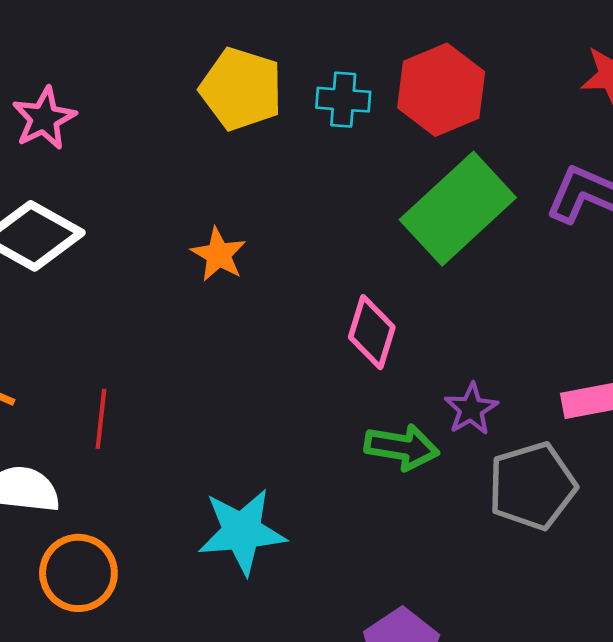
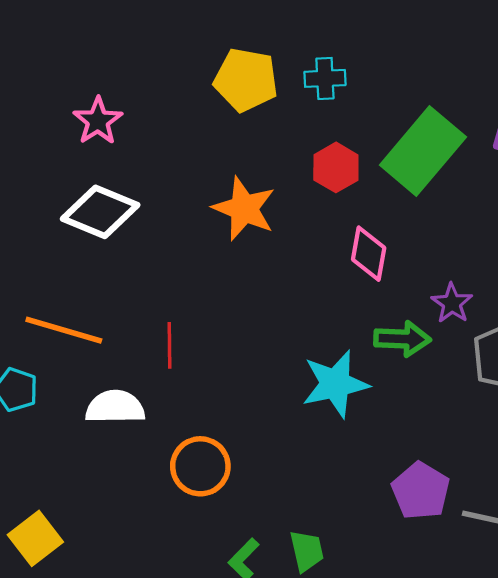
red hexagon: (441, 90) -> (336, 167), moved, size x0.7
orange star: (219, 254) -> (244, 209), size x1.5
cyan star: (242, 532) -> (335, 384), moved
orange circle: (78, 573) -> (200, 466), moved

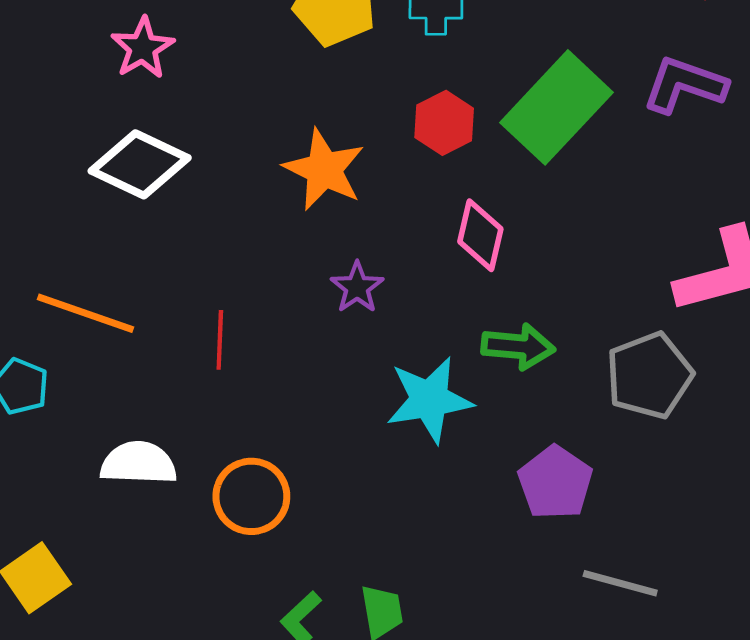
purple star: (452, 303) -> (357, 287), moved
white semicircle: (115, 407) -> (138, 463), moved
purple pentagon: (421, 491) -> (555, 483), moved

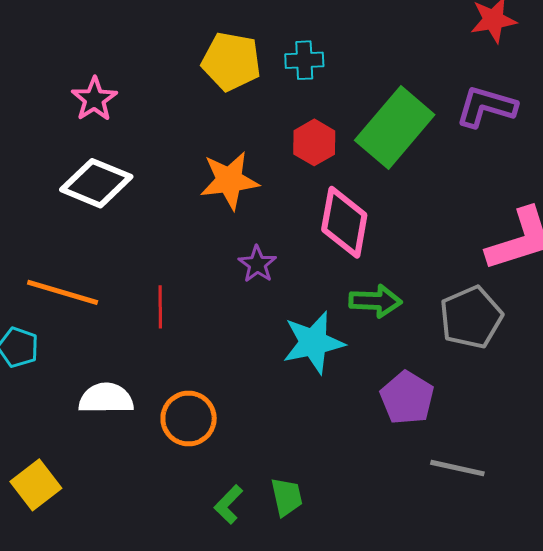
orange star: (324, 170) -> (229, 180), turned -30
pink diamond: (480, 235) -> (344, 222), size x1.4

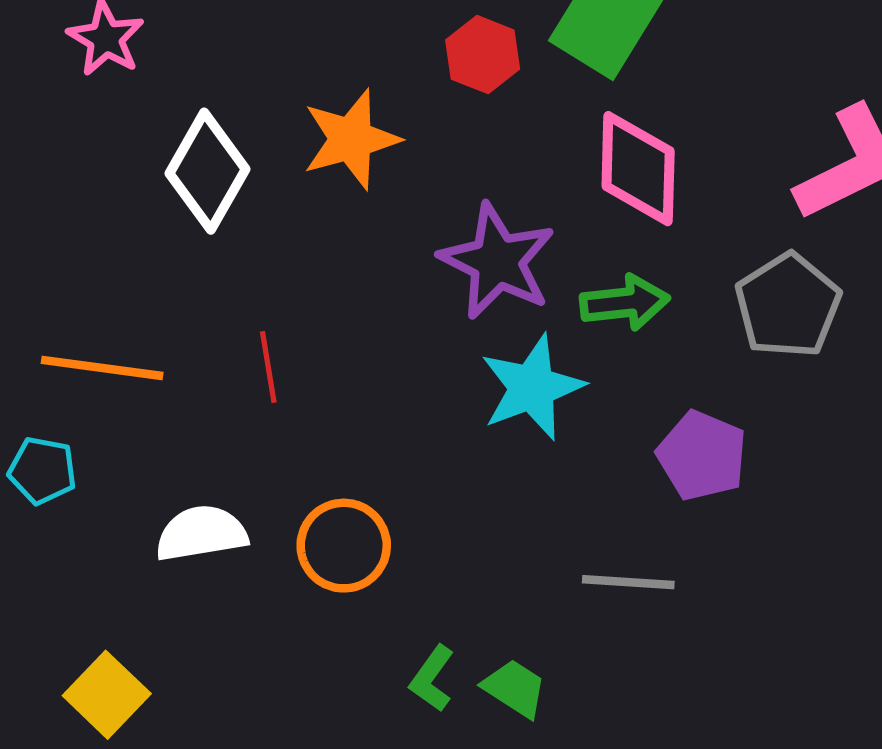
white diamond: (96, 183) -> (208, 171), moved, turned -74
pink diamond: (344, 222) -> (638, 169), moved
purple star: (257, 264) -> (497, 261), moved, size x1.8
gray line: (457, 468) -> (628, 582), moved
green trapezoid: (287, 497) -> (515, 688), moved, turned -36

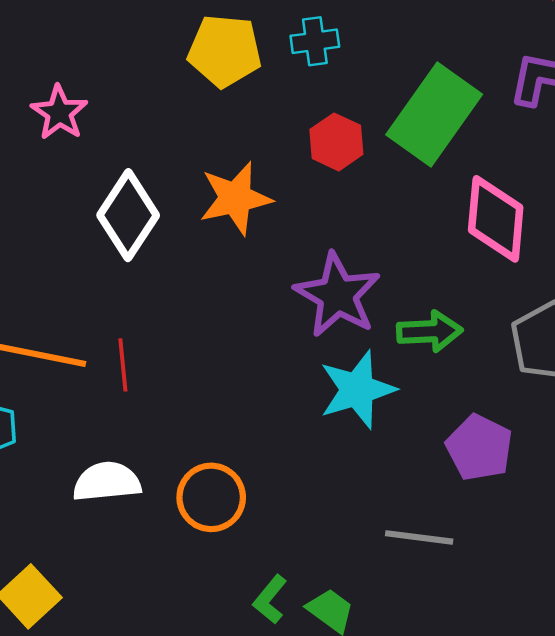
pink diamond: (638, 169) -> (496, 219), moved
red line: (268, 367) -> (123, 365), moved

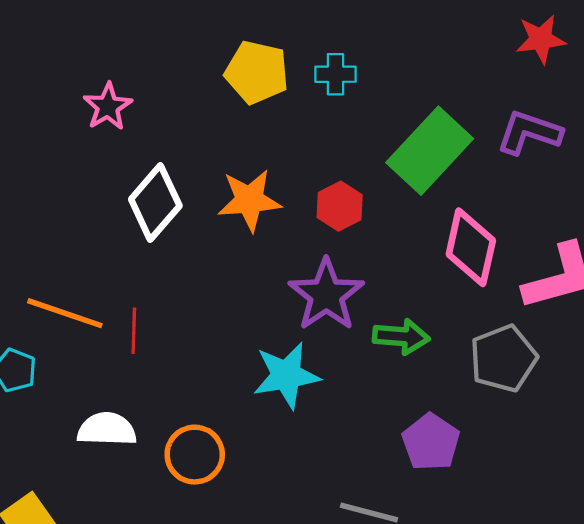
red hexagon: (336, 142) -> (340, 206), moved
cyan star: (357, 390) -> (286, 375), moved

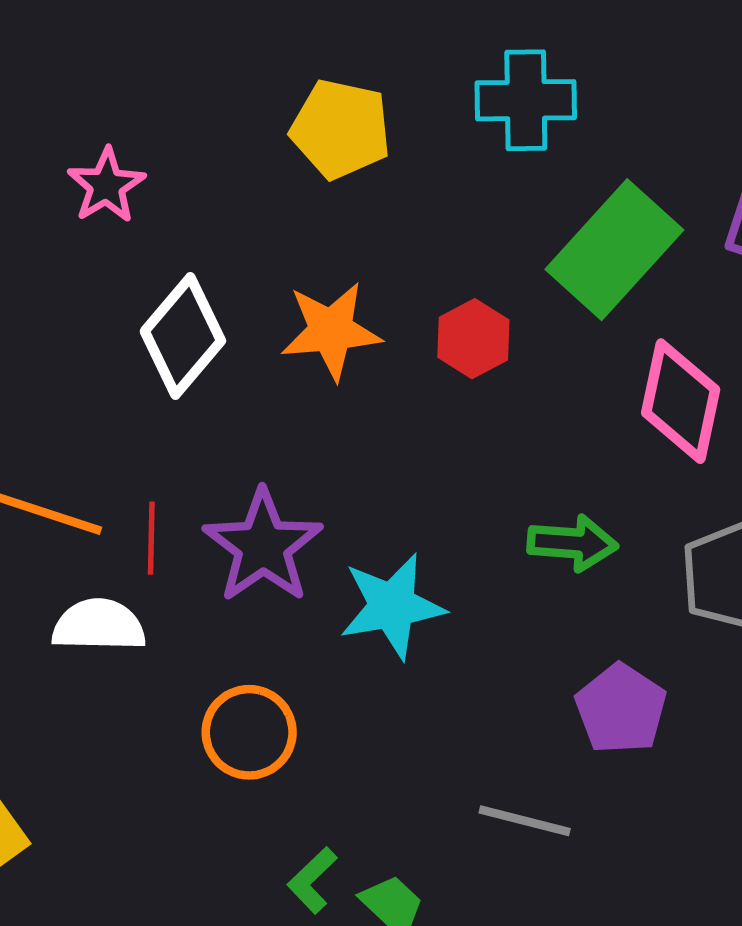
cyan cross: (335, 74) -> (526, 100), moved, size x1.5
purple star: (326, 295) -> (263, 546), moved
white semicircle: (107, 429) -> (99, 625), moved

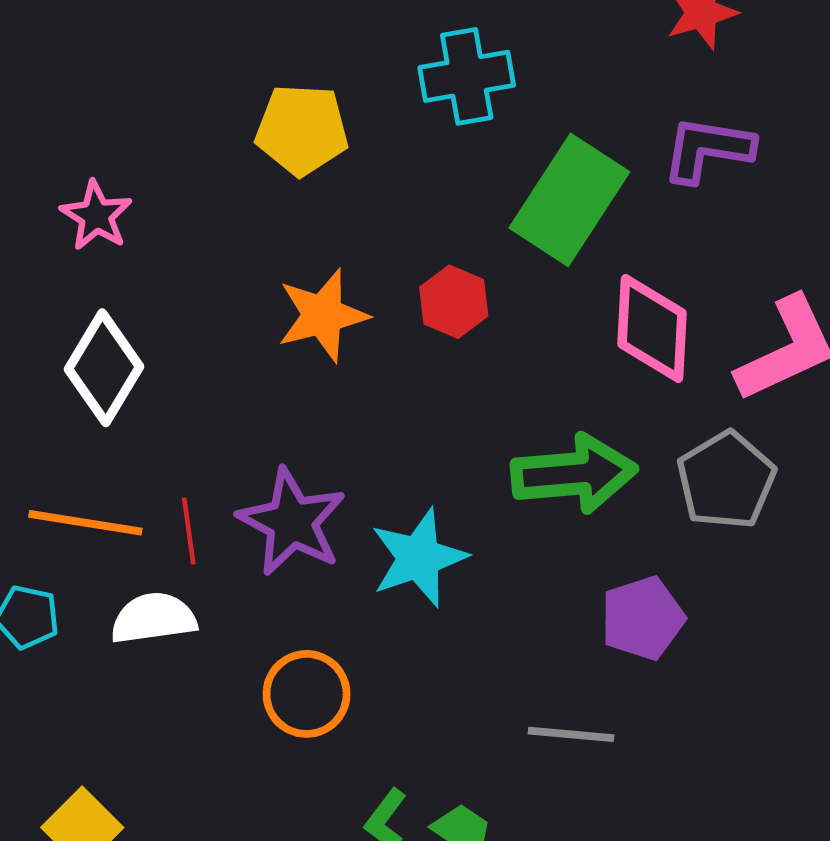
white diamond: (183, 336) -> (104, 368), moved
green arrow: (572, 543) -> (574, 474), size x1.5
purple pentagon: (621, 709) -> (643, 618), turned 30

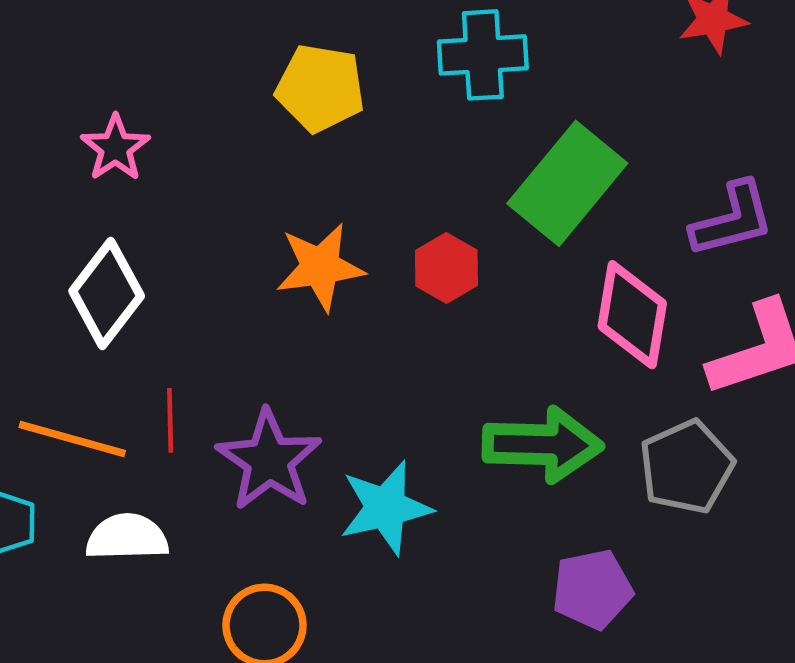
purple L-shape: (708, 149) -> (732, 219), moved, turned 150
red line: (189, 531) -> (170, 420), moved

